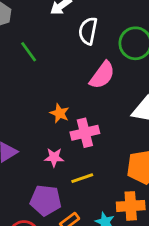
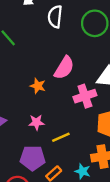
pink semicircle: (102, 75) -> (64, 68), moved
pink cross: (85, 133) -> (85, 96), moved

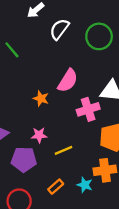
white semicircle: (55, 17) -> (59, 29), turned 30
purple pentagon: (33, 158) -> (24, 159), moved

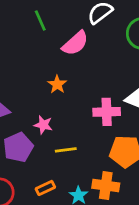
pink semicircle: (68, 81) -> (75, 43), moved
purple pentagon: (24, 159) -> (18, 147), turned 30

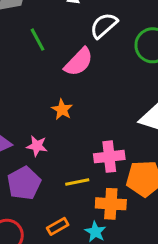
pink cross: (107, 112) -> (109, 157), moved
pink star: (43, 125) -> (37, 146), moved
orange cross: (106, 186) -> (111, 204), moved

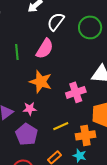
green line: (38, 40) -> (17, 52), moved, turned 35
orange star: (62, 110) -> (41, 82), size x1.6
pink cross: (109, 157) -> (76, 92), moved

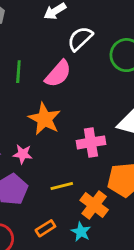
orange cross: (85, 135) -> (94, 205), turned 36

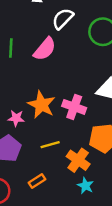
orange star: (45, 119) -> (41, 105), moved
pink cross: (91, 142) -> (74, 107), turned 30
cyan star: (81, 232) -> (85, 186), moved

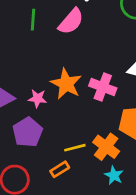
yellow line: (50, 145) -> (75, 148), moved

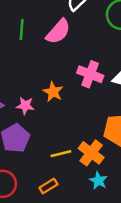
orange star: (66, 84) -> (53, 92), size x0.7
pink cross: (103, 87) -> (90, 74), moved
orange rectangle: (60, 169) -> (48, 186), moved

